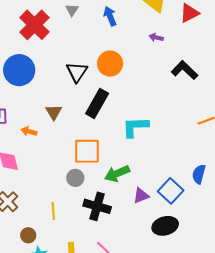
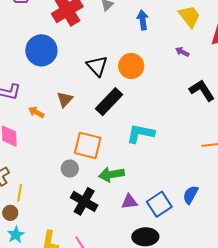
black triangle: (77, 72) -> (97, 66), turned -30
yellow line: (53, 211) -> (20, 193), moved

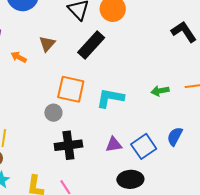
cyan L-shape: (140, 134) -> (110, 98), moved
green arrow: (111, 174) -> (160, 91), moved, size x0.7
black cross: (84, 201) -> (68, 145), turned -36

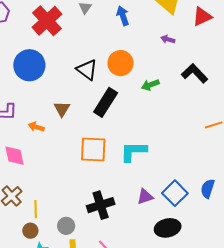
green arrow: (160, 91) -> (150, 85), moved
gray circle: (53, 113) -> (66, 226), moved
blue semicircle: (175, 136) -> (208, 189), moved

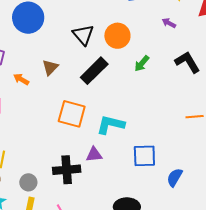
green arrow: (150, 85) -> (142, 63), turned -42
blue square: (175, 193) -> (144, 156), moved, turned 30
purple triangle: (145, 197) -> (94, 155), moved

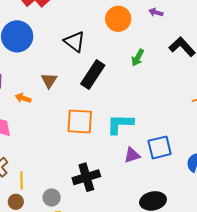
orange circle: (117, 36) -> (118, 19), moved
purple triangle: (94, 155) -> (132, 155), moved

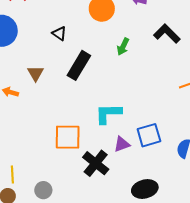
black triangle: (75, 42) -> (59, 33), size x0.7
orange square: (80, 122) -> (68, 137), moved
black cross: (86, 177) -> (96, 163), moved, turned -32

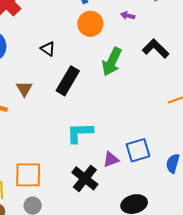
green arrow: (123, 47) -> (112, 62), size x1.6
cyan L-shape: (108, 114) -> (80, 133), moved
orange square: (68, 137) -> (28, 175), moved

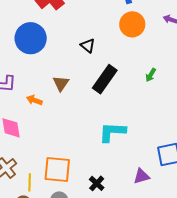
green arrow: (112, 62) -> (151, 75), moved, size x0.5
purple triangle: (111, 159) -> (141, 176), moved
black cross: (85, 178) -> (97, 183), moved, size x0.6

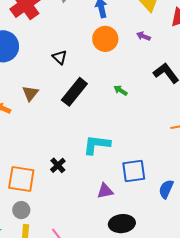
green arrow: (151, 75) -> (121, 90), turned 88
cyan L-shape: (112, 132) -> (97, 145), moved
black cross: (97, 183) -> (58, 165), moved

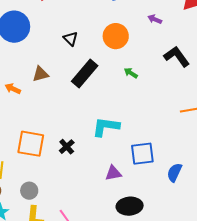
orange circle: (105, 39) -> (116, 36), moved
brown triangle: (30, 93) -> (41, 74), turned 36
orange square: (21, 179) -> (31, 144), moved

